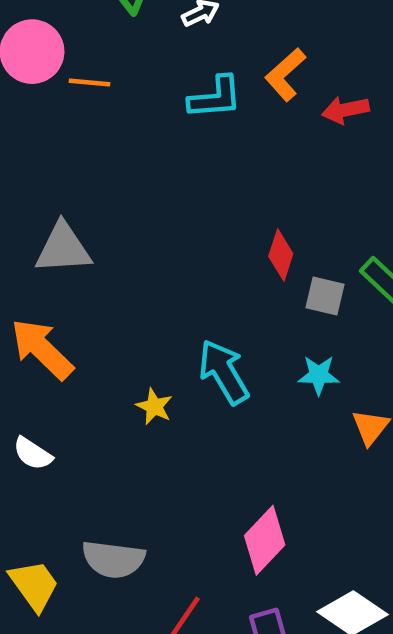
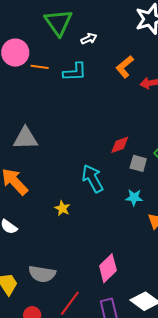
cyan L-shape: (215, 98) -> (75, 72), moved
red diamond: (281, 255) -> (120, 145), turned 50
cyan arrow: (224, 372) -> (93, 179), moved

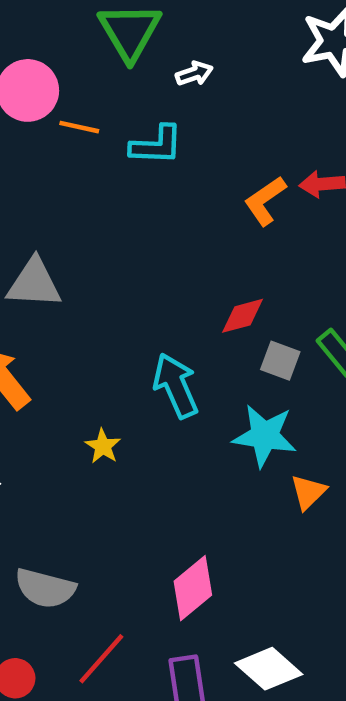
orange L-shape: (125, 67) -> (265, 201), moved
cyan star: (134, 197) -> (265, 436), size x1.6

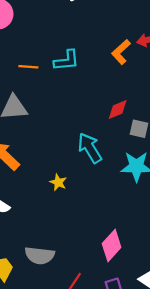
orange line: (79, 127) -> (28, 67), moved
cyan L-shape: (157, 145) -> (67, 61), moved

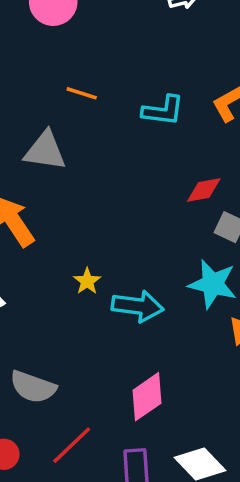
cyan L-shape: (67, 61) -> (163, 111), moved
cyan arrow: (90, 148) -> (138, 306), moved, turned 116

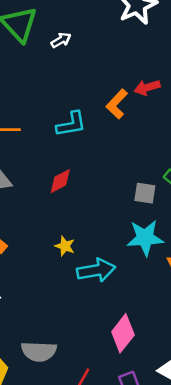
red diamond: (204, 190) -> (60, 181), moved
yellow star: (87, 281) -> (65, 246), moved

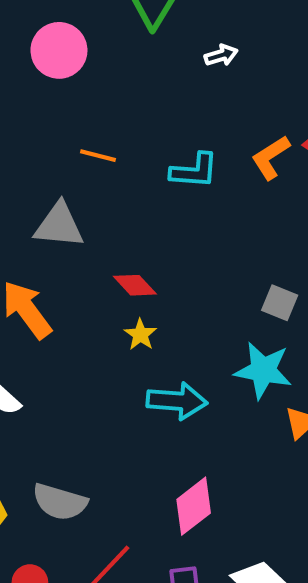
white arrow: (61, 40) -> (221, 55), moved
red diamond: (60, 181) -> (135, 285), moved, turned 60
yellow star: (65, 246) -> (140, 335), moved

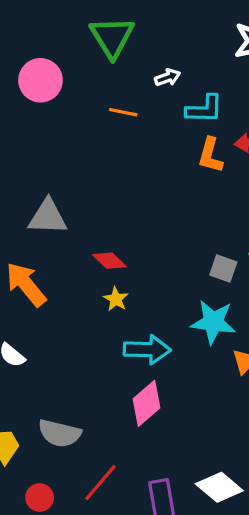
orange line: (98, 156) -> (123, 112), moved
orange L-shape: (271, 157) -> (210, 155), turned -39
cyan L-shape: (194, 171) -> (204, 109), moved
pink diamond: (194, 506) -> (146, 403), moved

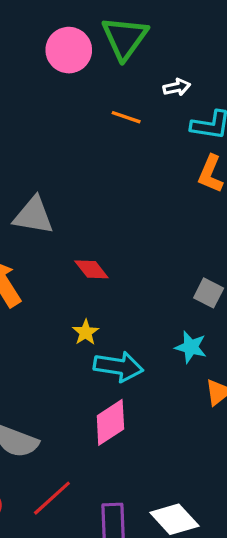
pink circle: (40, 80) -> (69, 50), moved
yellow star: (116, 299) -> (86, 332), moved
cyan star: (213, 322) -> (191, 347), size x0.7

